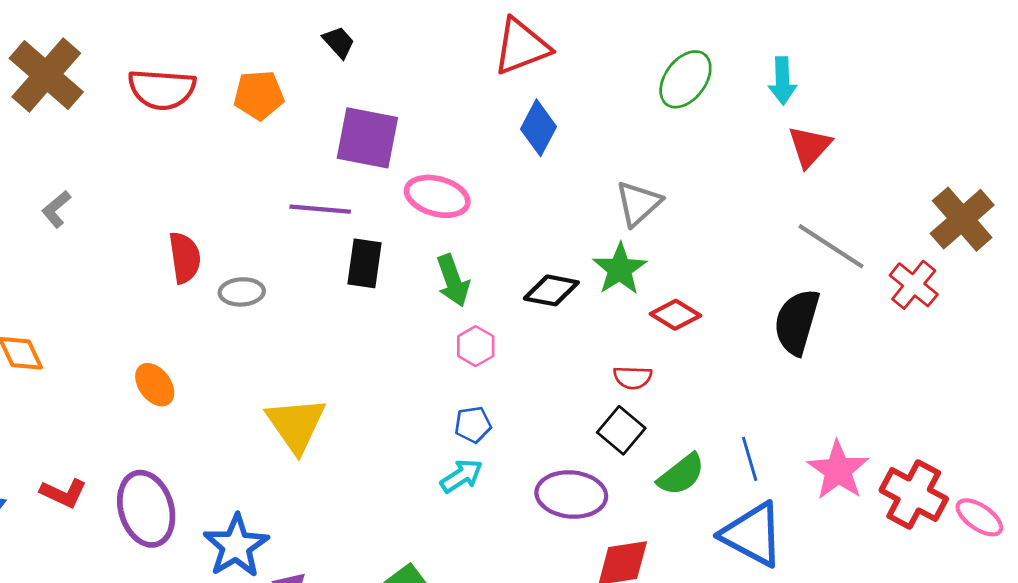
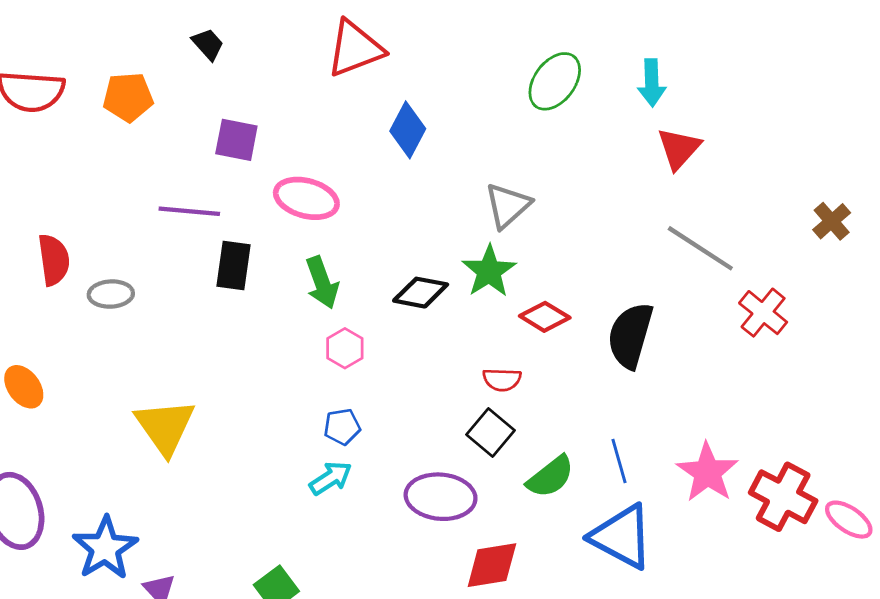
red triangle: (521, 47) -> (355, 49), moved
purple square: (367, 138) -> (236, 140), size x0.7
brown cross: (962, 219) -> (832, 221), size x0.6
red cross: (914, 285) -> (763, 313), moved
black semicircle: (797, 322) -> (630, 335), moved

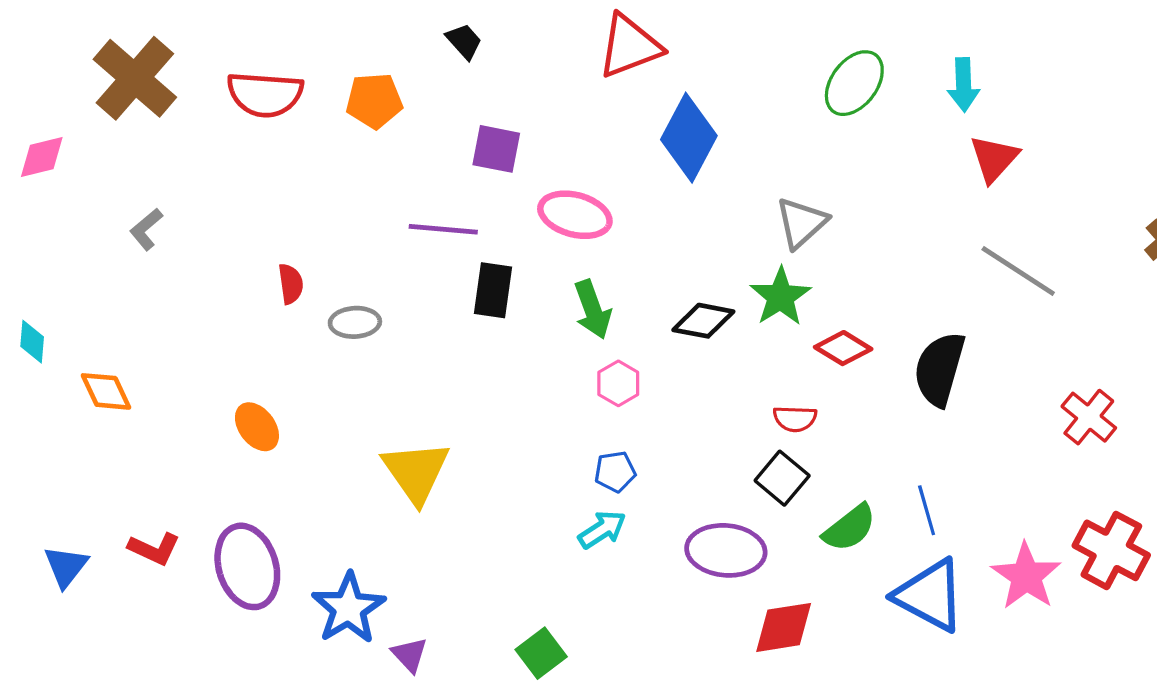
blue diamond: (408, 130) -> (689, 138), size x1.4
red semicircle: (54, 260) -> (291, 284), size x0.7
red cross: (763, 313) -> (1089, 417), moved
pink star: (707, 472) -> (1026, 576), moved

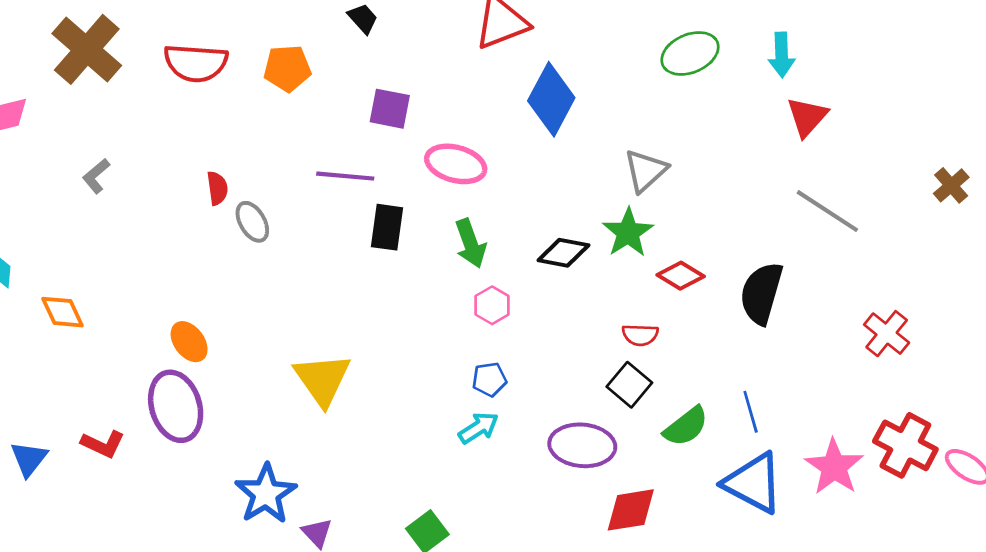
green ellipse: (854, 83) -> (690, 53), turned 30
red semicircle: (291, 284) -> (217, 188), moved
gray ellipse: (355, 322) -> (252, 222), moved, turned 63
purple ellipse: (247, 566) -> (176, 406), moved

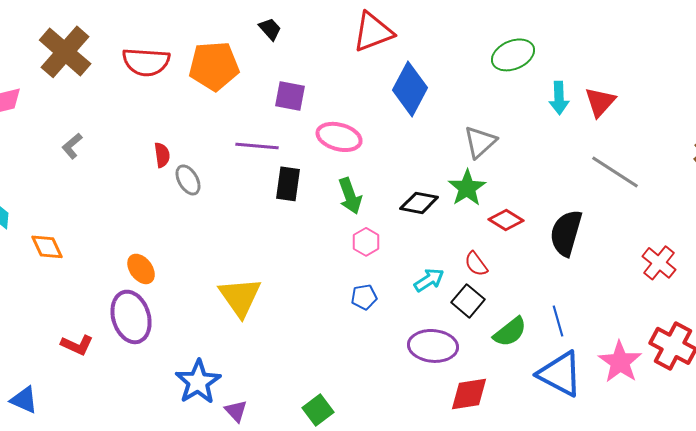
cyan arrow: (782, 55) -> (559, 98), moved
orange pentagon: (287, 68) -> (214, 66), size x1.4
red semicircle: (640, 335) -> (476, 264), turned 52
cyan arrow: (479, 428) -> (429, 280), moved
blue triangle: (29, 459) -> (24, 400), moved, turned -44

